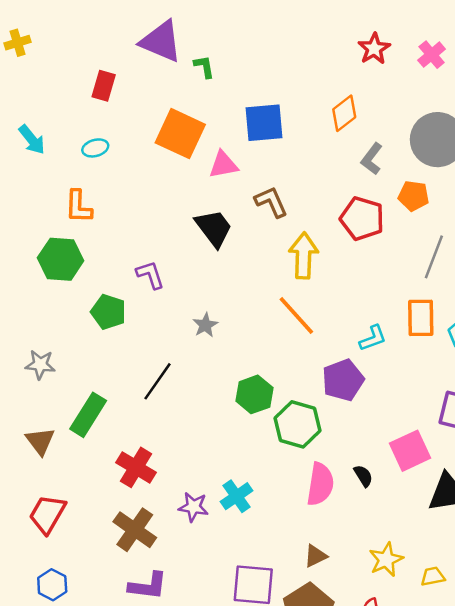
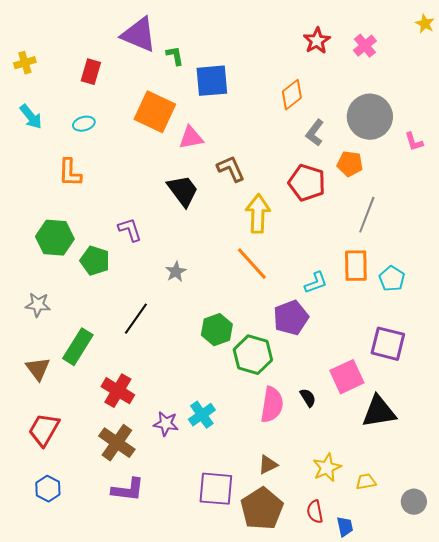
yellow cross: (17, 43) -> (25, 63), moved
blue square: (264, 123) -> (212, 81), moved
green hexagon: (61, 259) -> (55, 238), moved

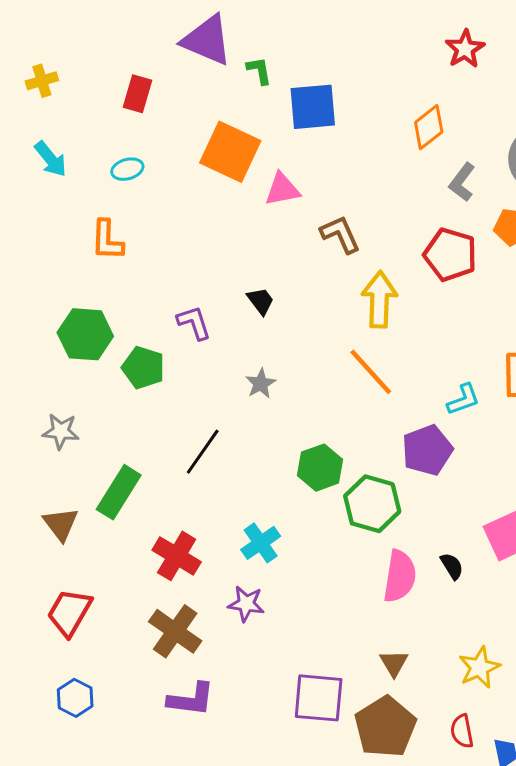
black trapezoid: (183, 191) -> (261, 301), moved, size x0.6
cyan cross: (202, 415) -> (261, 543), moved
brown triangle: (268, 465) -> (394, 663), turned -35

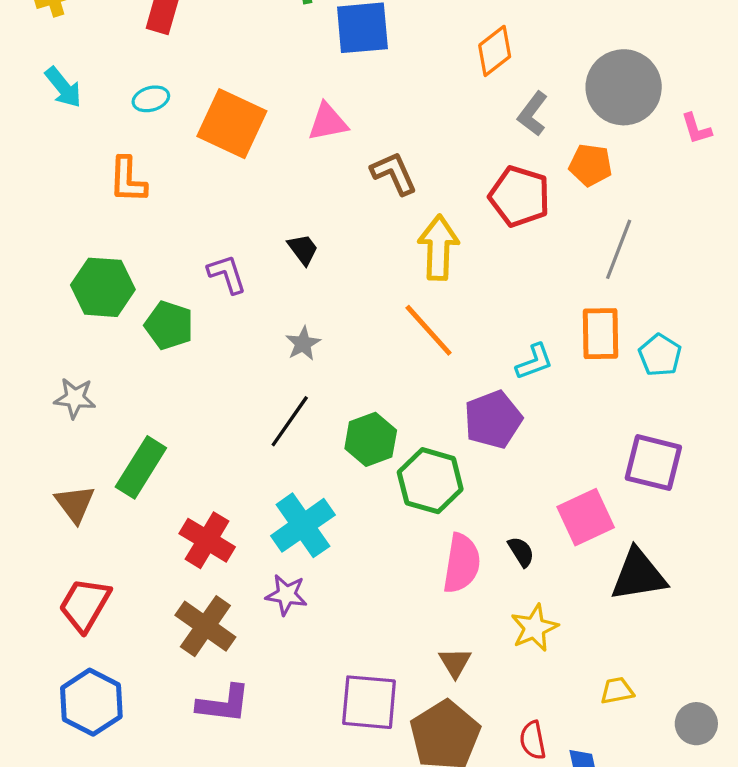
orange square: (230, 152) -> (232, 124), moved
black line: (203, 452) -> (290, 421), moved
cyan cross: (261, 543) -> (303, 525), size x1.4
yellow star: (479, 667) -> (534, 628), moved
blue hexagon: (75, 698) -> (91, 702), size x1.5

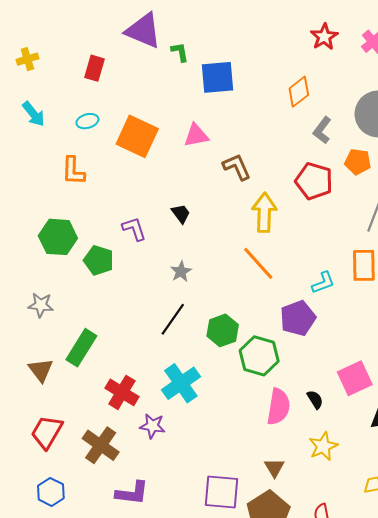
purple star: (286, 595) -> (152, 426), moved
brown cross: (205, 626) -> (101, 445), moved
blue hexagon: (91, 702) -> (51, 492), size x0.7

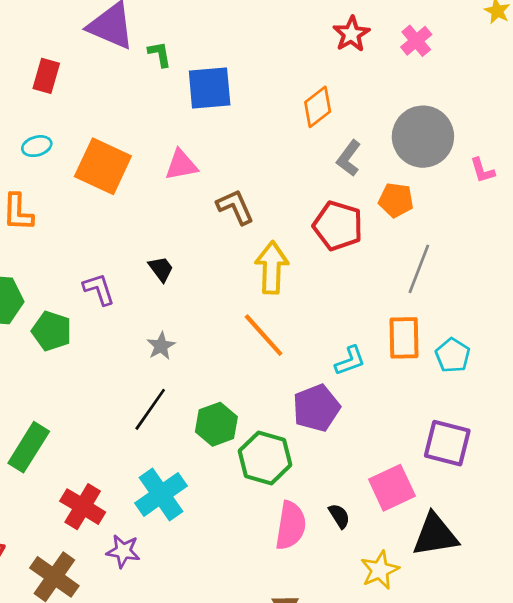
yellow star: (323, 446) -> (380, 570), moved

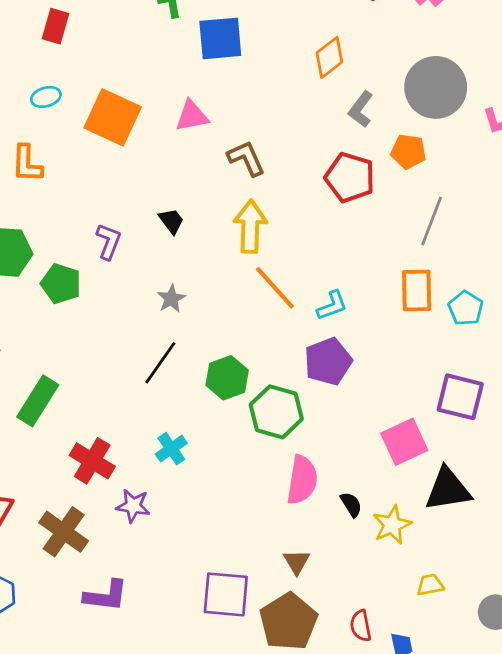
yellow arrow: (272, 268) -> (250, 226), moved
purple L-shape: (99, 289) -> (109, 241), turned 39
cyan L-shape: (350, 361) -> (332, 305), moved
cyan cross: (161, 494) -> (171, 449), size x0.6
black semicircle: (339, 516) -> (351, 504), moved

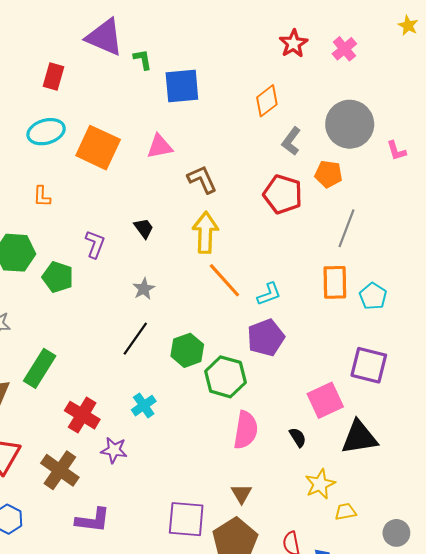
cyan ellipse: (46, 97) -> (46, 132), size x1.6
orange L-shape: (27, 164) -> (42, 196), moved, size x0.7
black semicircle: (351, 504) -> (298, 437), moved
yellow star: (392, 525) -> (320, 484), moved

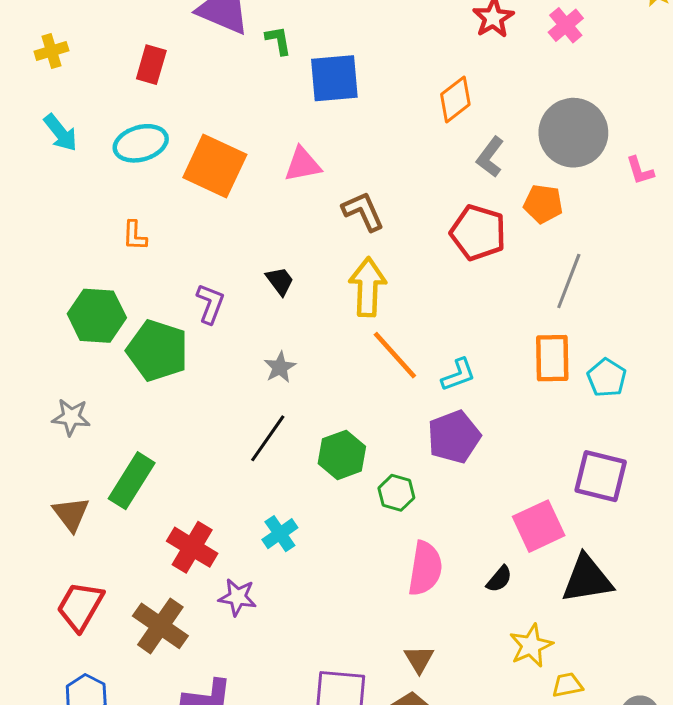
green pentagon: (58, 277) -> (157, 351), size x1.4
green hexagon: (225, 377) -> (396, 493), size x0.6
black semicircle: (298, 437) -> (499, 579), turned 72

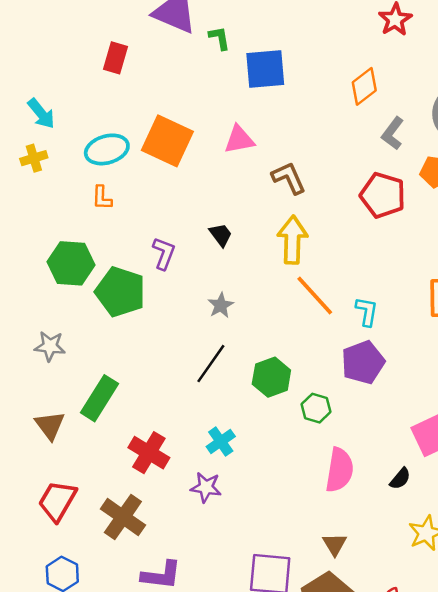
yellow cross: (51, 51) -> (34, 158), moved
cyan ellipse: (141, 143) -> (107, 149), moved
cyan L-shape: (458, 375) -> (367, 312), turned -60
purple star: (238, 597) -> (206, 487), moved

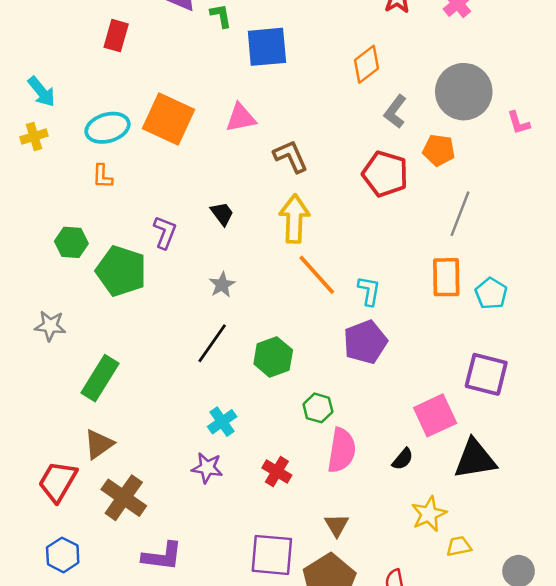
green hexagon: (71, 263) -> (71, 242), size x0.7
green hexagon: (316, 408) -> (318, 408), moved
brown triangle: (50, 425) -> (99, 444), moved, turned 32
red cross: (149, 453) -> (277, 472), moved, size x0.7

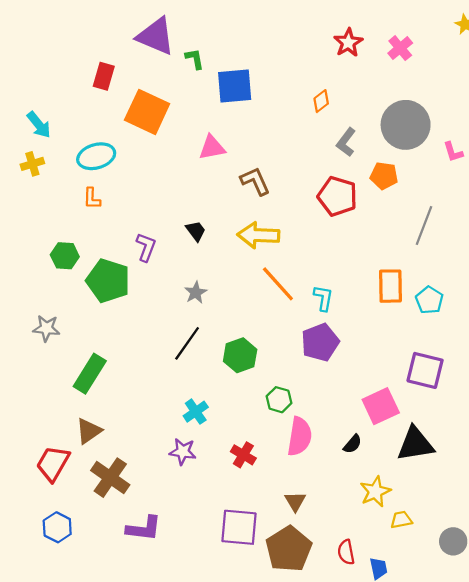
orange diamond: (367, 64) -> (321, 101), size x0.7
orange square: (169, 119) -> (147, 112), moved
gray line: (460, 214) -> (424, 225), moved
yellow arrow: (294, 219) -> (258, 235), turned -90

